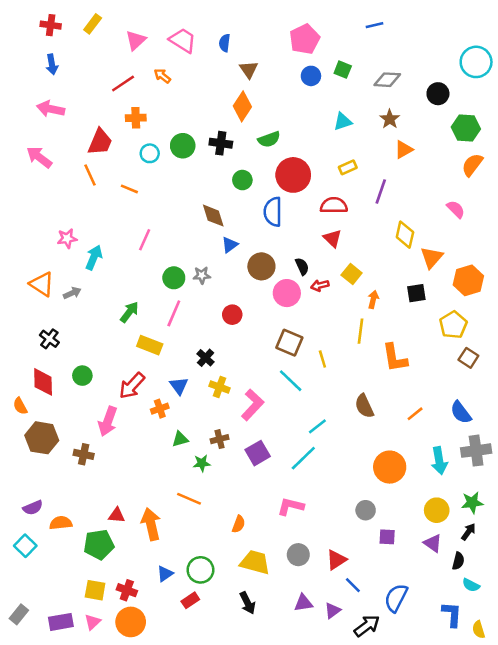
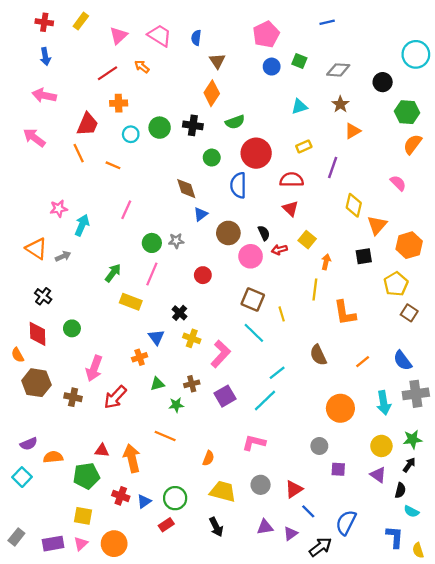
red arrow: (132, 386) -> (115, 397), moved
red cross: (127, 590) -> (121, 496), moved

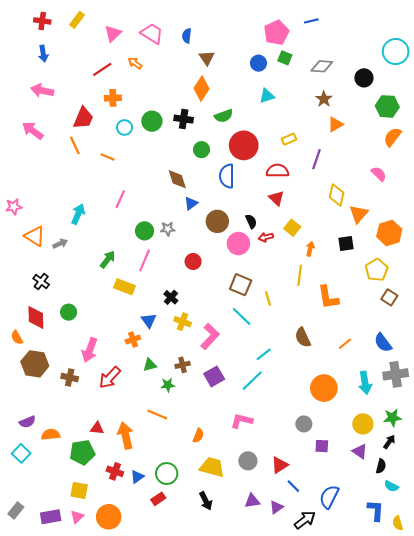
pink pentagon: (266, 34) -> (276, 33), moved
cyan triangle: (299, 107) -> (267, 96), moved
pink star: (59, 209) -> (14, 207), moved

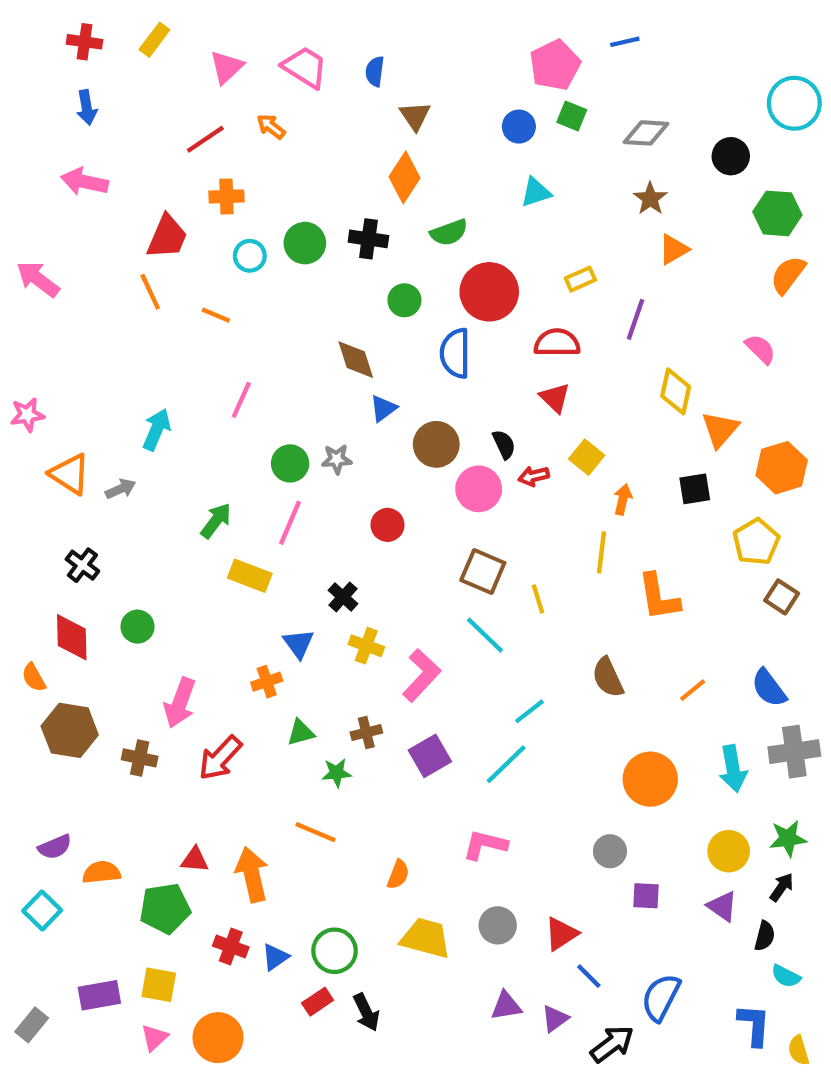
pink arrow: (33, 131) -> (38, 279), moved
black arrow: (206, 501) -> (366, 1012), moved
purple rectangle: (51, 517) -> (99, 995), moved

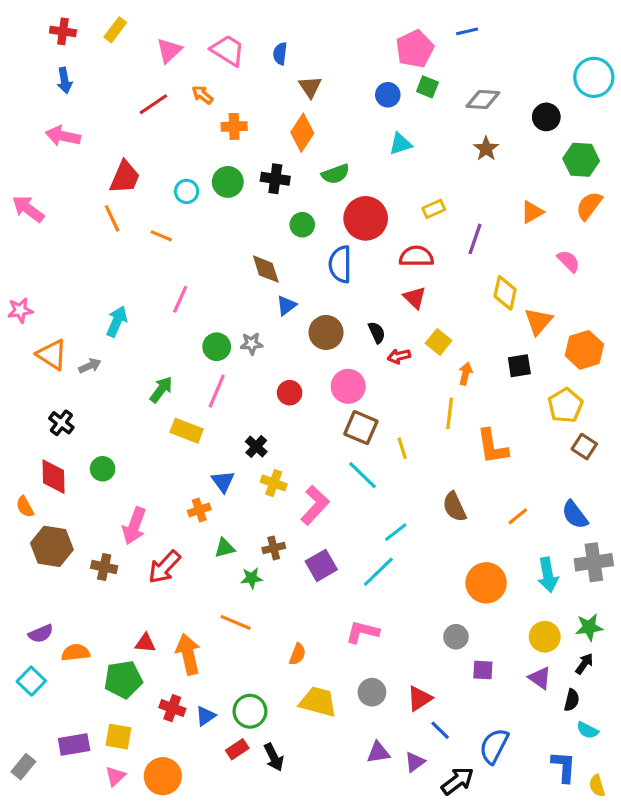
orange cross: (226, 196) -> (234, 126), moved
orange triangle: (674, 249) -> (532, 212), moved
pink circle: (479, 489) -> (348, 386), moved

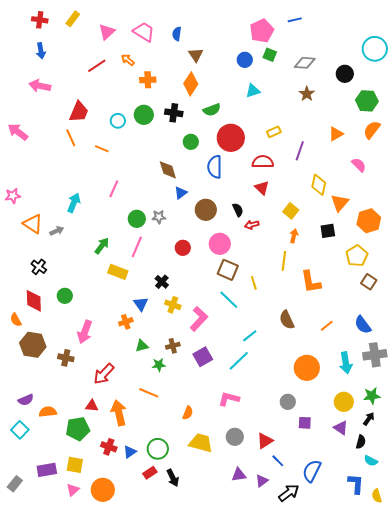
yellow square: (439, 342) -> (291, 211), moved
red arrow: (164, 567) -> (104, 374), moved

